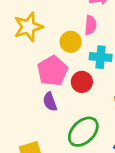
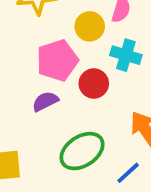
purple semicircle: (50, 102) -> (45, 101), turned 72

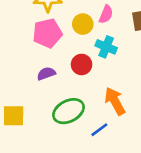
pink pentagon: (57, 60) -> (47, 33), moved

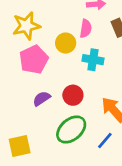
red circle: (82, 64) -> (73, 95), moved

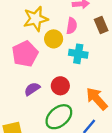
yellow star: (26, 26) -> (36, 19), moved

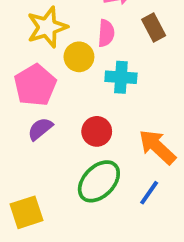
purple semicircle: (32, 89) -> (40, 129), moved

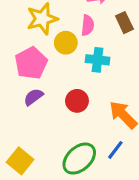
green ellipse: (99, 181) -> (79, 159), moved
yellow square: (26, 212) -> (20, 161), turned -35

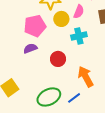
cyan cross: (98, 60) -> (79, 36), turned -35

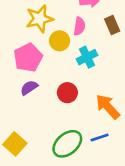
blue line: (74, 98) -> (100, 137), turned 32

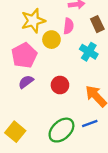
cyan cross: (87, 57) -> (89, 52), moved, turned -30

